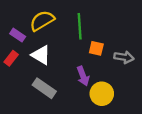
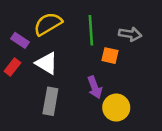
gray arrow: (124, 57) -> (130, 34), moved
gray rectangle: (44, 88) -> (50, 101), turned 65

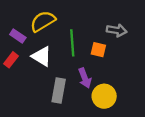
green line: (91, 30) -> (72, 43), moved
gray rectangle: (50, 101) -> (59, 91), moved

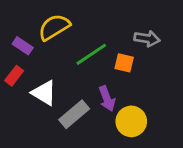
green line: (72, 43) -> (91, 54), turned 60
white triangle: (42, 56) -> (44, 93), moved
gray rectangle: (59, 91) -> (74, 114), turned 40

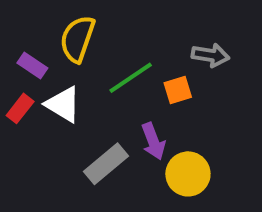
yellow semicircle: (54, 27) -> (77, 39), turned -40
orange square: (124, 63) -> (178, 90), turned -30
white triangle: (44, 93) -> (63, 104), moved

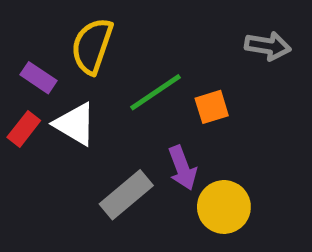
gray arrow: (211, 55) -> (268, 46), moved

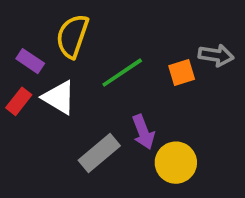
gray arrow: (268, 46) -> (216, 55), moved
orange square: (212, 107) -> (182, 73), moved

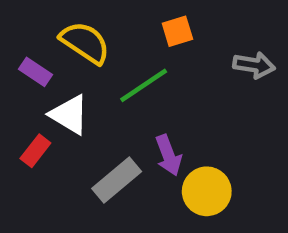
yellow semicircle: (72, 36) -> (85, 43), turned 105
orange square: (182, 73) -> (177, 31), moved
red rectangle: (19, 101) -> (35, 151), moved

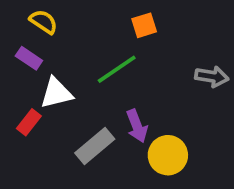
yellow semicircle: (85, 43) -> (44, 22), moved, size x0.7
gray arrow: (254, 65) -> (212, 77), moved
white triangle: (69, 115) -> (56, 93), turned -45

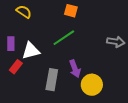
orange square: (144, 25) -> (71, 11), moved, turned 32
purple rectangle: (29, 58) -> (11, 44), moved, turned 56
gray rectangle: (95, 146) -> (52, 80), turned -40

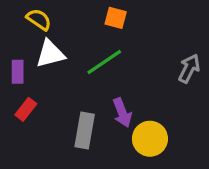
gray arrow: (116, 42) -> (189, 68), turned -72
white triangle: (31, 51) -> (50, 54), moved

